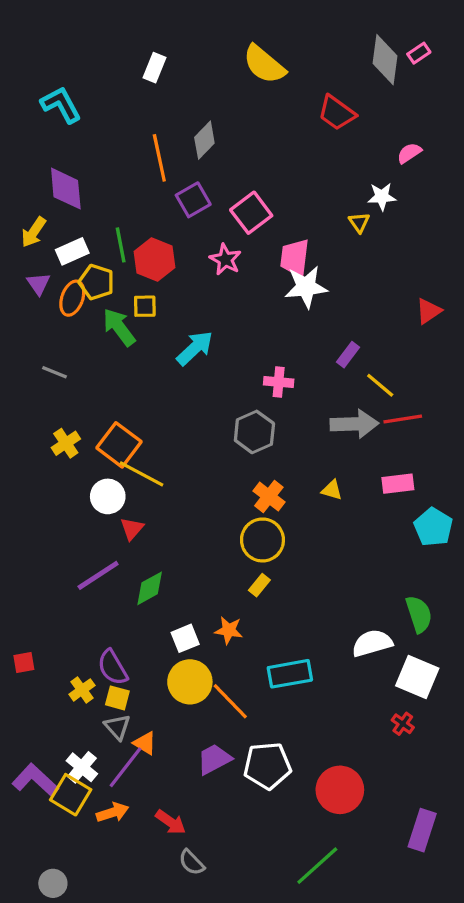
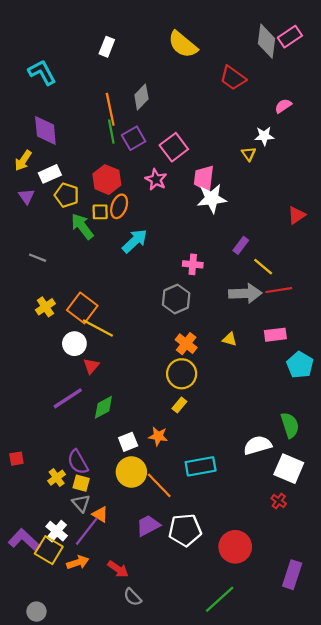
pink rectangle: (419, 53) -> (290, 37), size x1.5
green line: (121, 245) -> (111, 132), moved
orange ellipse: (72, 298) -> (119, 206), moved

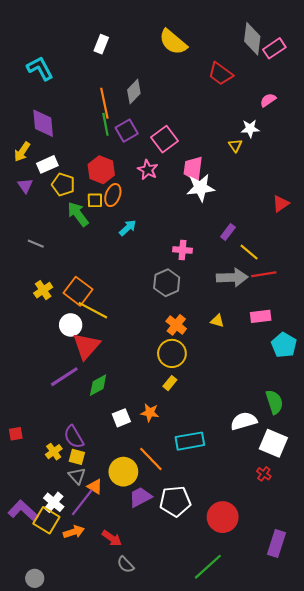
pink rectangle: (290, 37) -> (274, 48), moved
cyan arrow: (135, 241) -> (128, 228), size x0.7
red triangle: (91, 366) -> (86, 346), size x1.8
yellow circle: (131, 472) -> (123, 472), moved

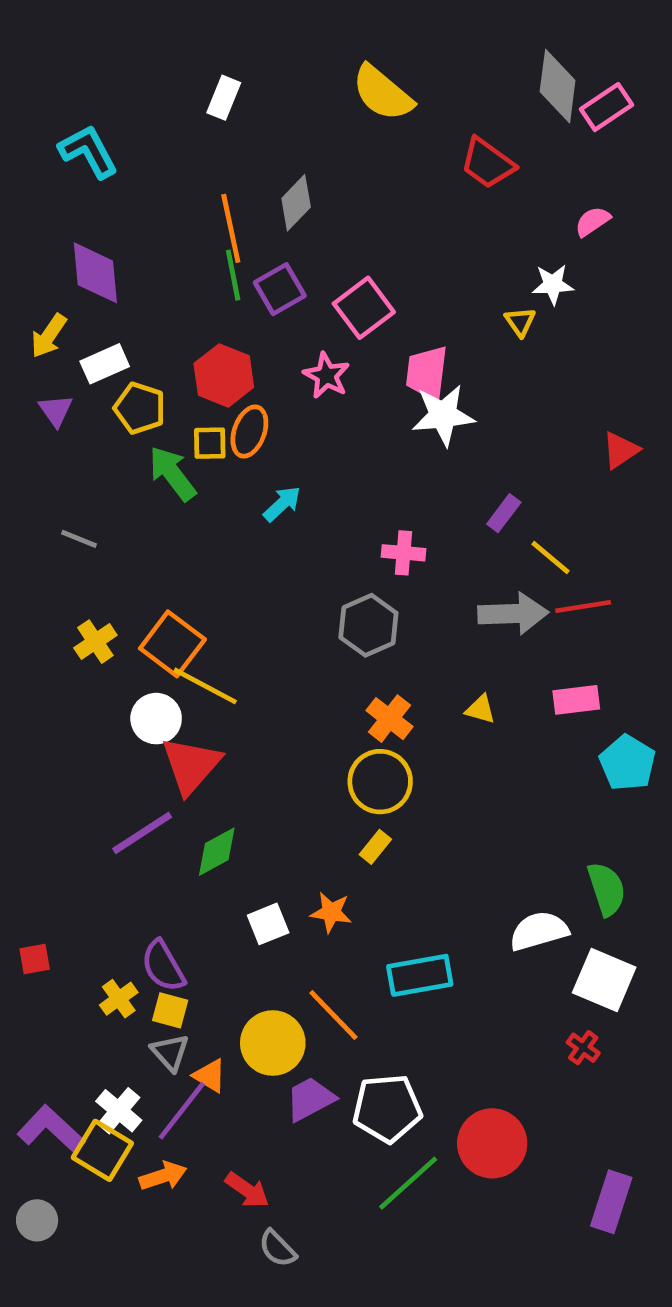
green line: (208, 567) -> (408, 1183), moved
gray circle: (35, 578) -> (37, 1220), moved

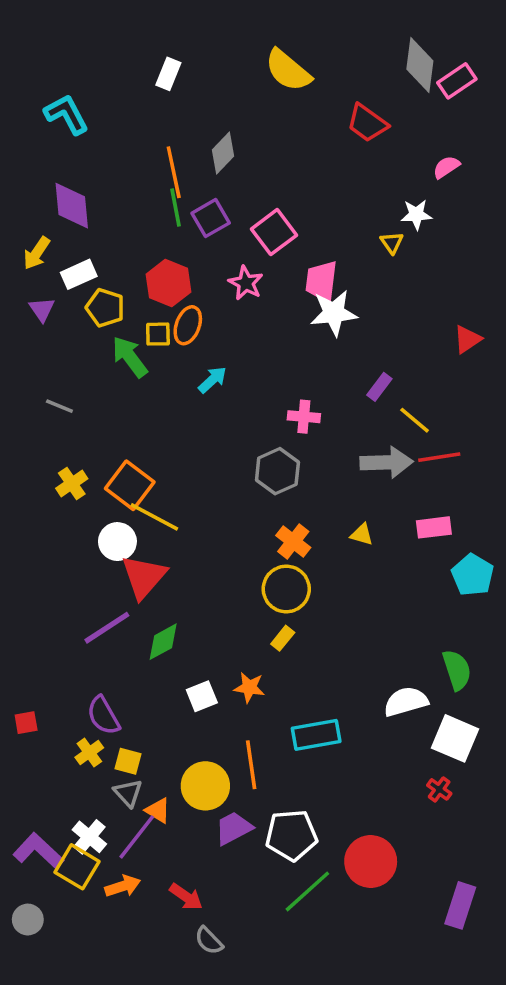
purple semicircle: (163, 966) -> (103, 716), moved
orange line: (333, 1015) -> (251, 765), turned 36

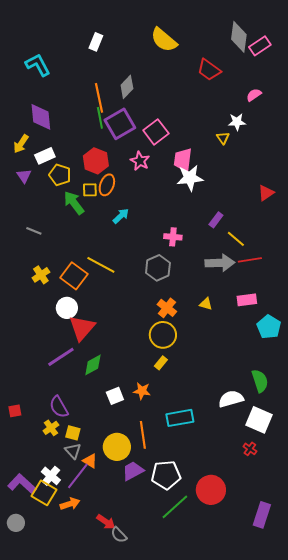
purple square: (211, 218) -> (120, 124), size x1.4
yellow line: (154, 517) -> (101, 265), moved
red arrow: (186, 897) -> (106, 522), moved

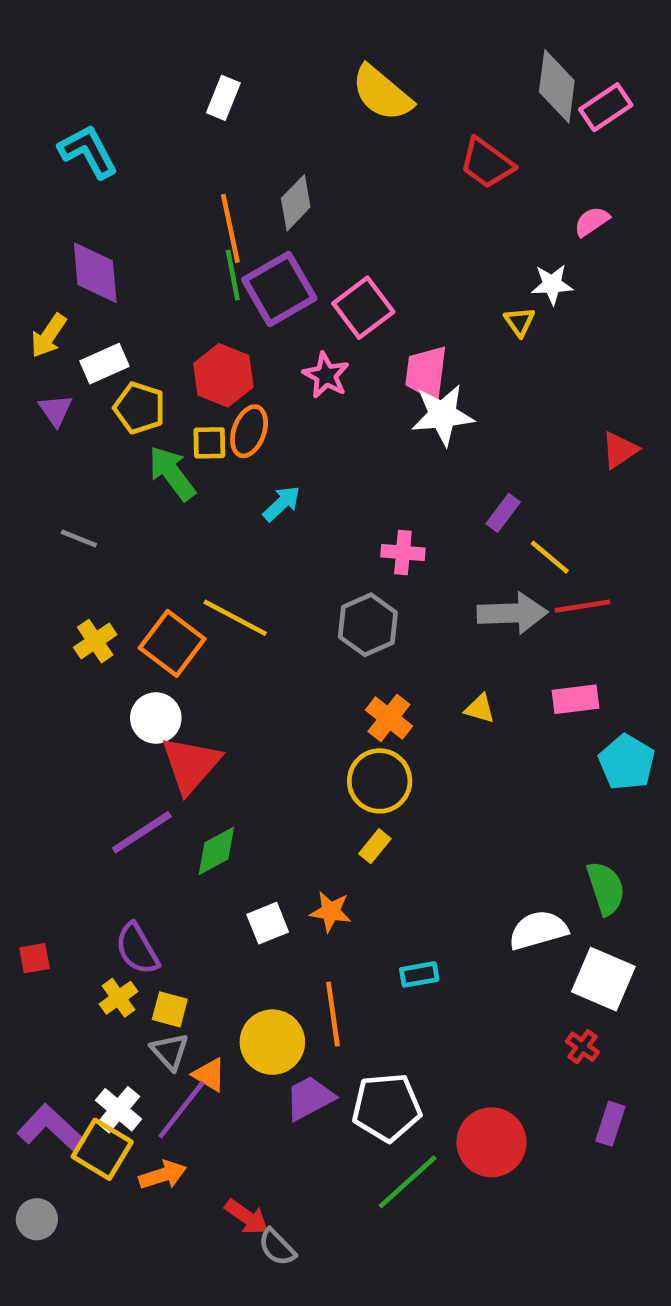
cyan rectangle: (180, 418) -> (419, 974), size x0.6
purple rectangle: (262, 515) -> (610, 1124), moved, size x0.7

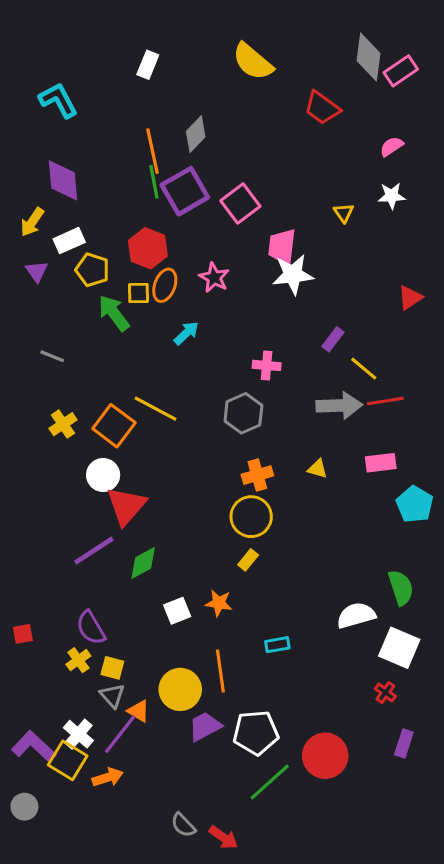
white star: (552, 284) -> (392, 196), moved
pink star: (326, 375) -> (214, 278), moved
orange cross: (389, 718) -> (257, 475), turned 36
red arrow: (247, 1217) -> (223, 837), moved

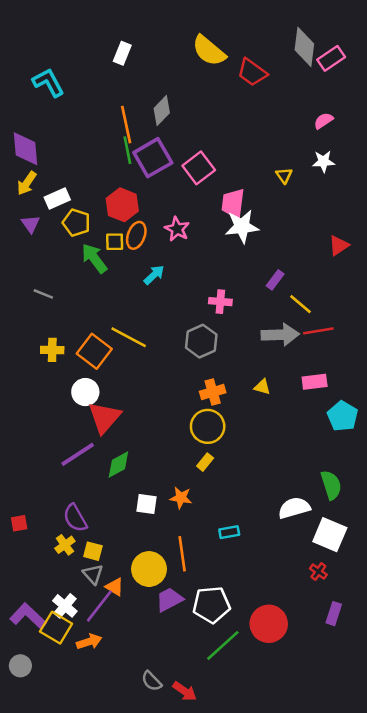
red trapezoid: (322, 108) -> (252, 72), moved
purple diamond: (63, 180) -> (25, 149), moved
yellow cross: (63, 424) -> (52, 350), turned 35
white square: (177, 611) -> (146, 504), turned 30

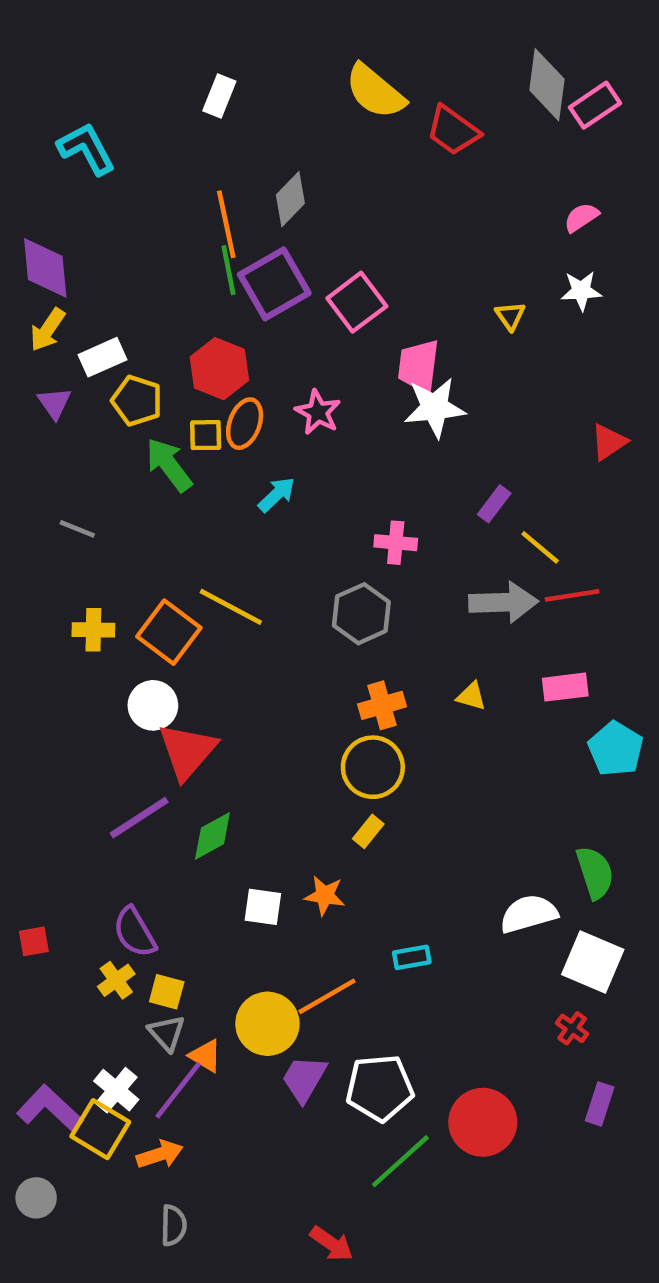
orange line: (182, 554) -> (327, 996), turned 68
purple trapezoid: (169, 600) -> (304, 1079), turned -32
gray semicircle: (152, 681) -> (174, 1225), moved, turned -135

